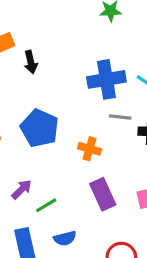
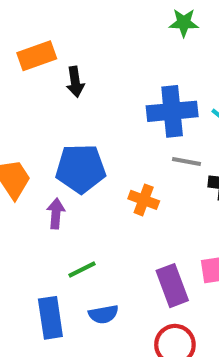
blue pentagon: (40, 128) -> (81, 169), turned -30
purple arrow: (22, 189) -> (56, 214), moved, turned -45
purple rectangle: (103, 194) -> (172, 286), moved

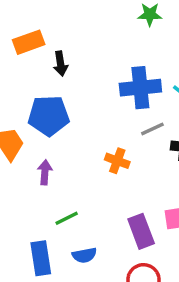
gray line: (186, 162) -> (152, 129), turned -35
blue pentagon: (81, 169) -> (49, 116), moved

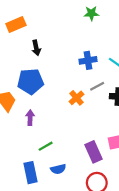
orange rectangle: (29, 42) -> (16, 24), moved
blue cross: (140, 88) -> (88, 60), size x0.7
orange cross: (117, 161) -> (77, 98), moved, turned 32

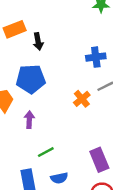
orange rectangle: (16, 24) -> (15, 29), moved

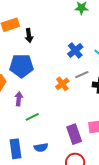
blue cross: (96, 57) -> (75, 50), turned -35
green line: (46, 152) -> (32, 117), moved

